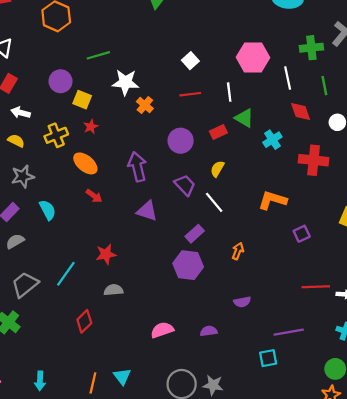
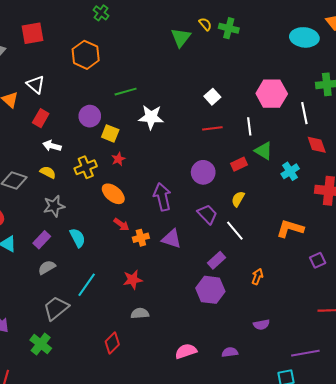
orange cross: (145, 105) -> (141, 238), moved, turned 35
cyan line: (66, 274) -> (87, 285), moved

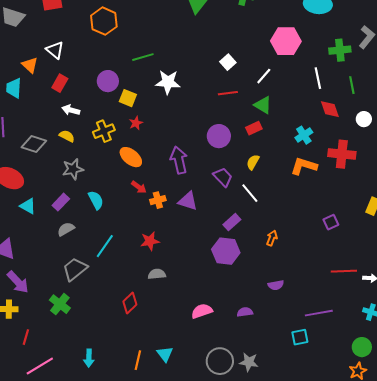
pink hexagon: (272, 94) -> (286, 41), moved
white line: (249, 126) -> (264, 76), moved, turned 48
green triangle: (263, 151) -> (263, 105), moved
orange L-shape: (290, 229) -> (304, 166), moved

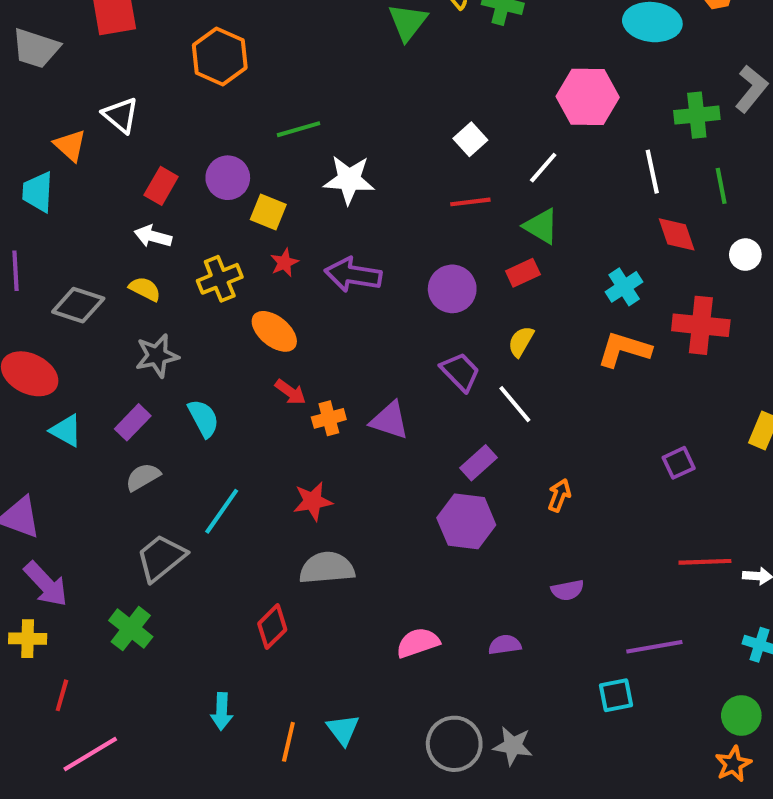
red rectangle: (60, 83) -> (161, 186), moved
purple arrow: (179, 160) -> (353, 275), moved, turned -68
gray semicircle: (157, 274) -> (327, 568), size x1.5
cyan arrow: (89, 358) -> (222, 711), moved

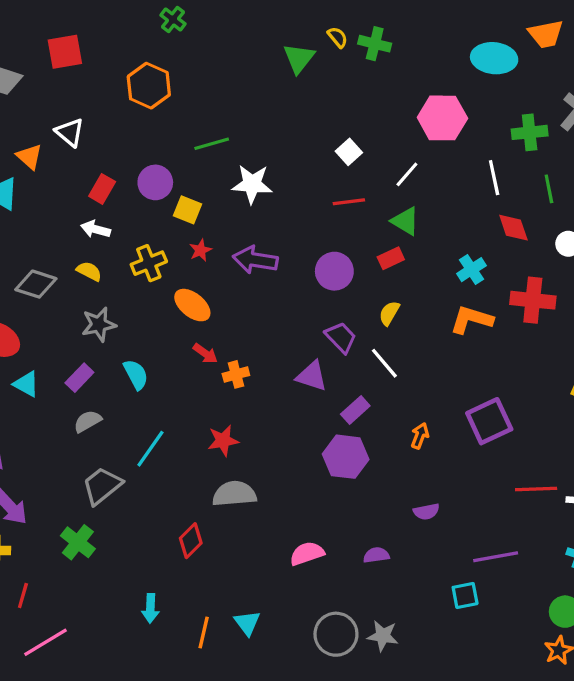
purple triangle: (390, 420) -> (312, 376), moved
purple square: (679, 463) -> (489, 421), moved, size x1.8

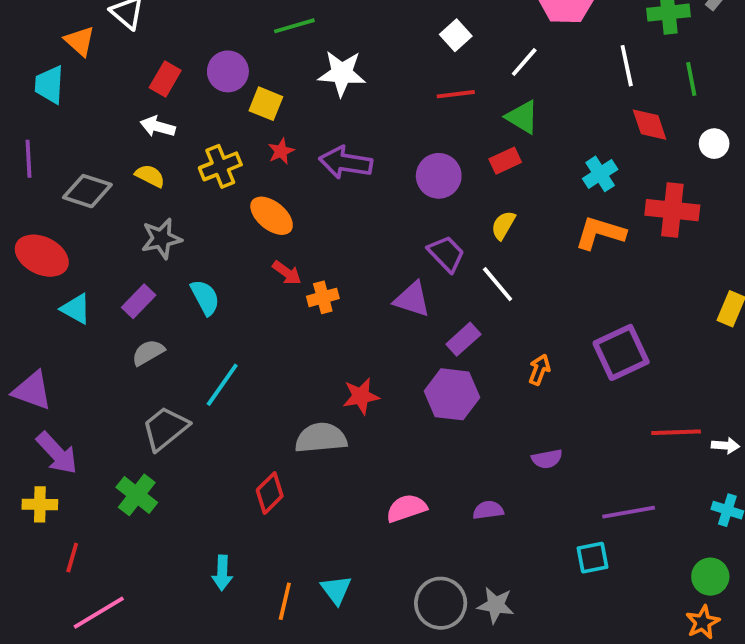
red star: (223, 441) -> (361, 396), moved

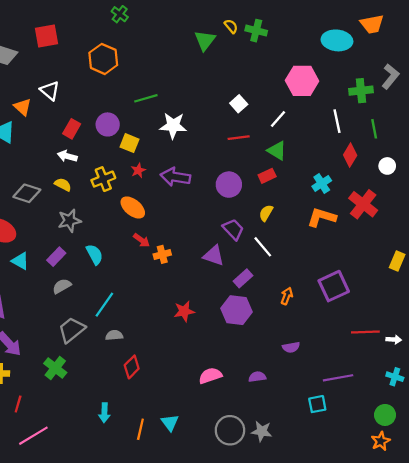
red diamond: (650, 125) -> (350, 155), turned 50
red cross: (672, 210) -> (363, 204), turned 32
gray semicircle: (321, 438) -> (114, 335), moved, size x0.6

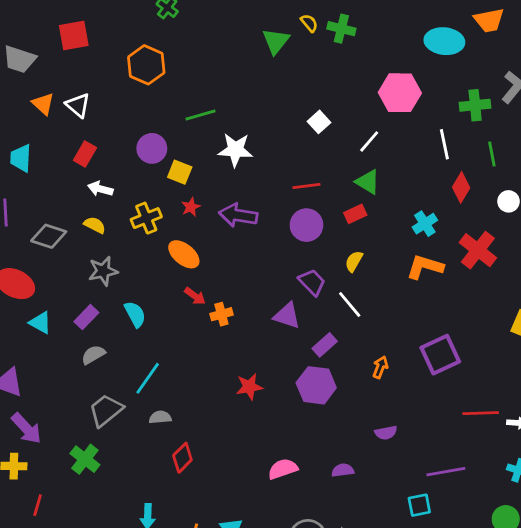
orange triangle: (22, 107) -> (43, 104), moved
red rectangle: (72, 129) -> (85, 154), moved
red line: (239, 138) -> (306, 186), moved

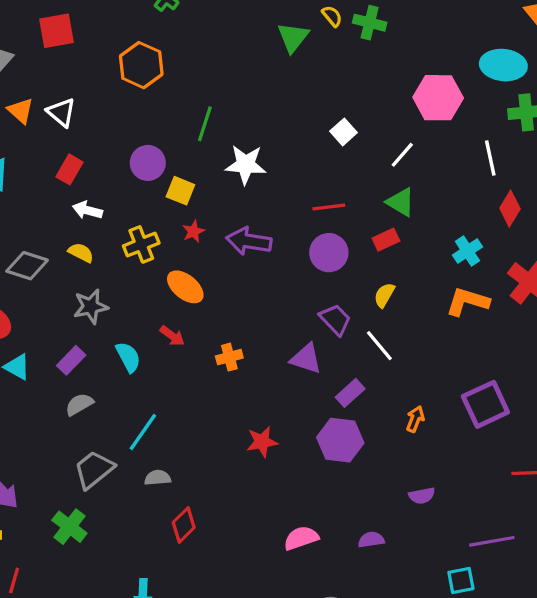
cyan ellipse: (444, 41) -> (503, 65), moved
green line: (201, 115) -> (205, 124), turned -56
red arrow: (195, 296) -> (172, 336), moved

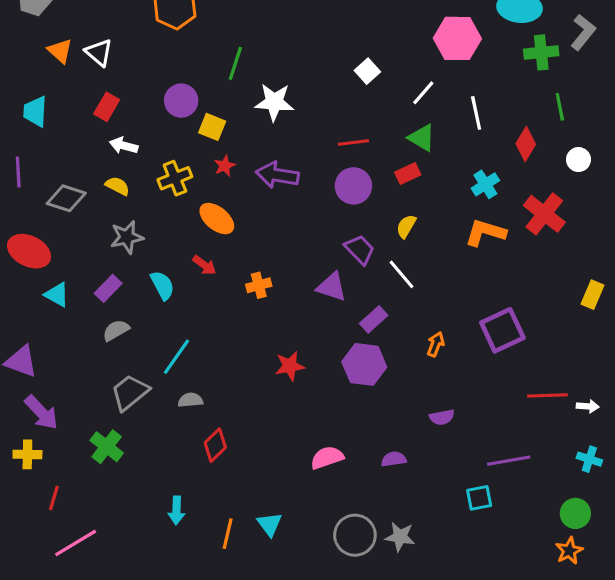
white line: (490, 158) -> (476, 113), moved

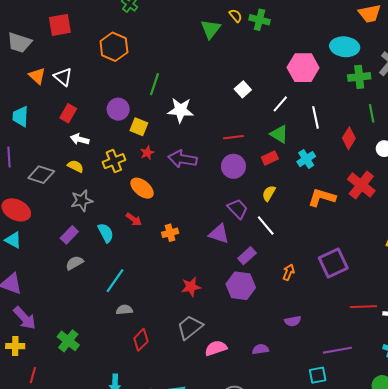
cyan cross: (485, 184) -> (306, 159), moved
cyan triangle: (57, 295) -> (13, 240), moved
gray trapezoid: (130, 392) -> (190, 327), moved

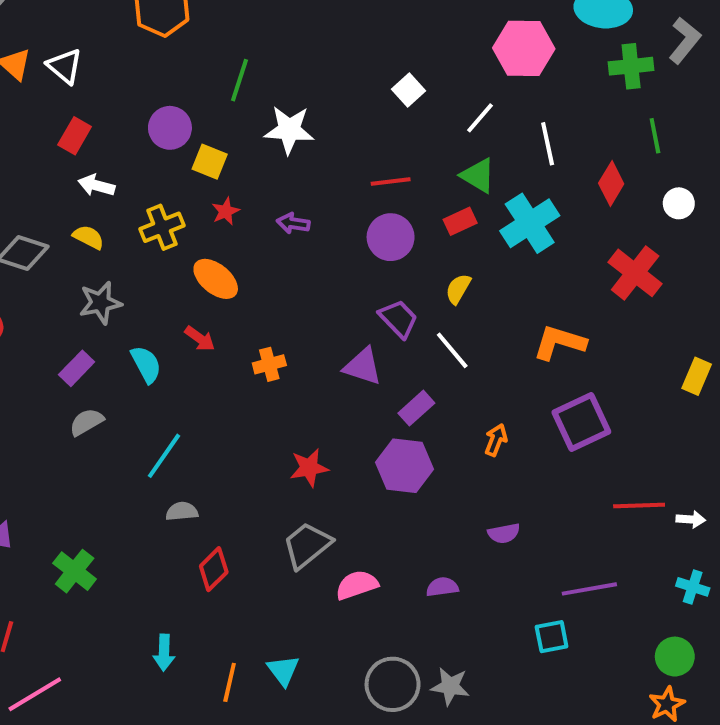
purple arrow: (183, 159) -> (293, 223), size x0.6
cyan cross: (306, 159) -> (530, 223), size x1.6
orange L-shape: (322, 197) -> (560, 342), moved

